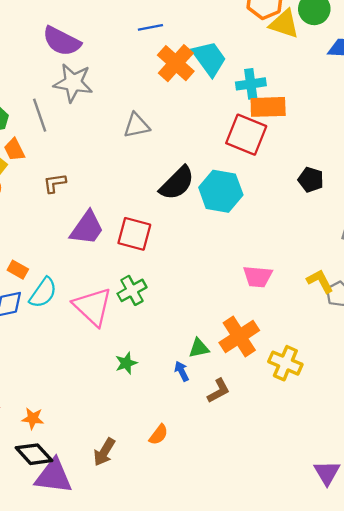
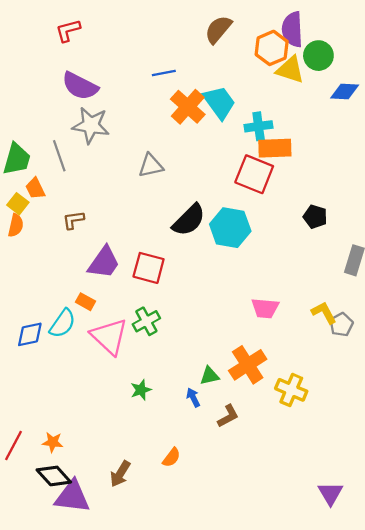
orange rectangle: (18, 270) -> (85, 302), moved

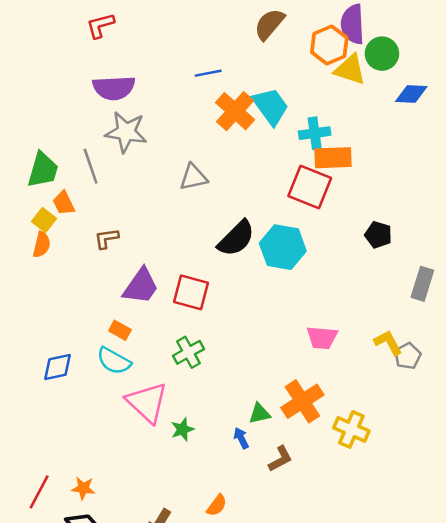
purple semicircle: (80, 86) -> (114, 88), turned -30
cyan semicircle: (63, 323) -> (114, 361), moved, turned 84
pink triangle: (109, 337) -> (147, 403), moved

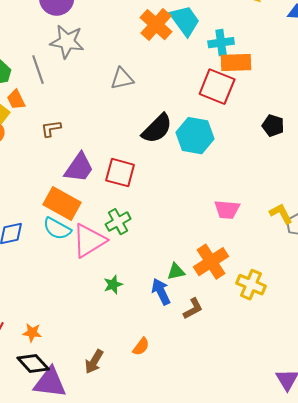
orange rectangle: (120, 330) -> (62, 204), size x2.0
pink triangle: (147, 403) -> (89, 241), moved, turned 45
blue arrow: (241, 438) -> (161, 292), size x1.5

